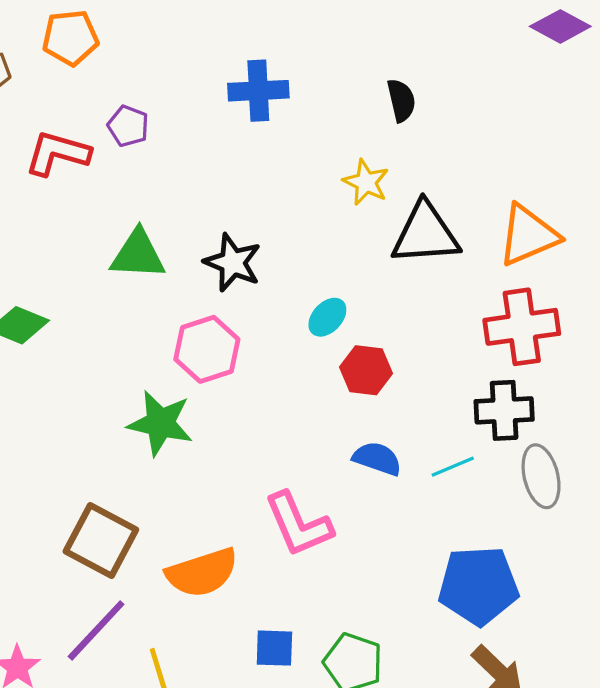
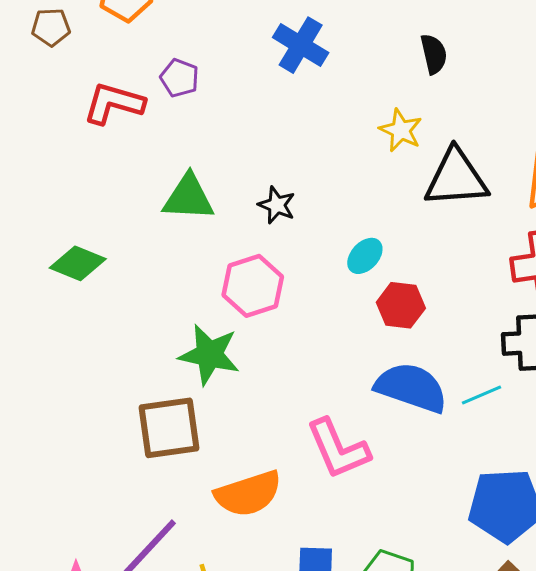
blue cross: (258, 91) -> (301, 45), turned 34
black star: (233, 263) -> (277, 205), size x0.7
blue semicircle: (377, 459) -> (411, 388), size x1.6
brown square: (101, 540) -> (169, 428), moved, turned -36

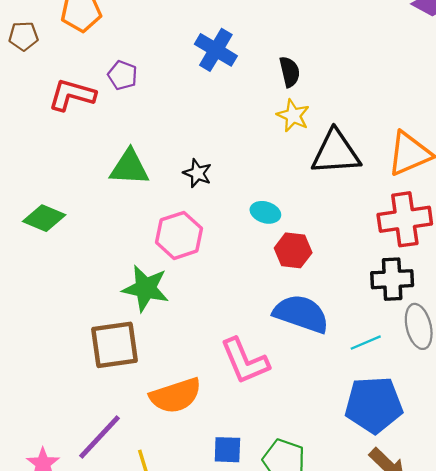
black semicircle: (434, 54) -> (290, 72), moved
cyan ellipse: (365, 256) -> (265, 212), turned 64
cyan line: (482, 395) -> (366, 343), moved

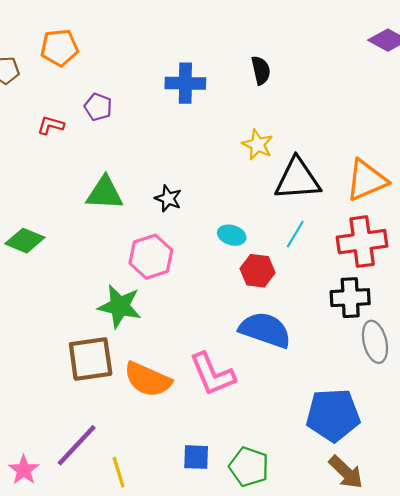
blue cross: (216, 50) -> (185, 83), turned -30
black semicircle: (290, 72) -> (261, 70), moved
red L-shape: (72, 95) -> (51, 125), size x0.6
cyan line: (366, 343) -> (295, 234), moved, turned -36
orange semicircle: (176, 396) -> (148, 379), moved, turned 42

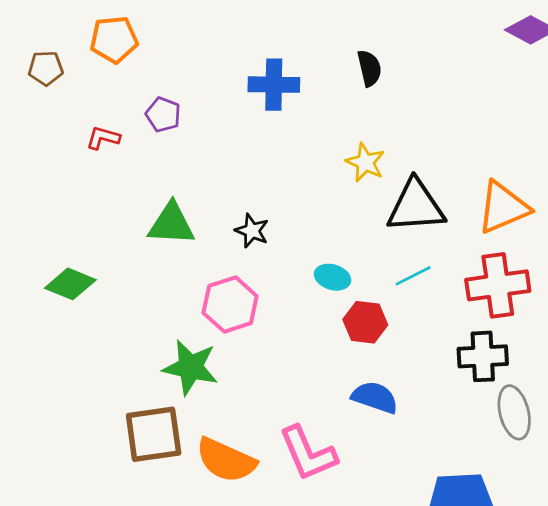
cyan line: (295, 234) -> (413, 276), turned 32
blue semicircle: (265, 330) -> (375, 397), size x0.7

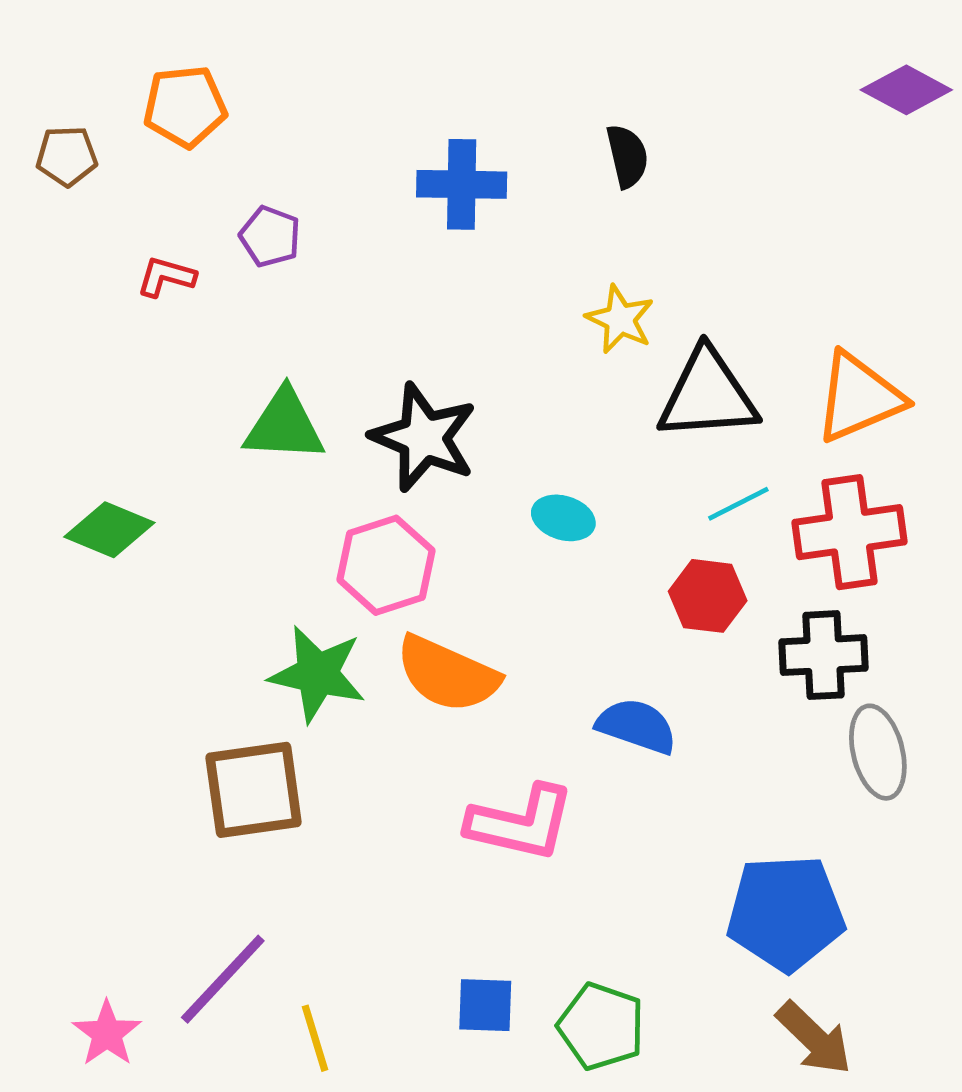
black star: (252, 231) -> (424, 437), size x1.8
cyan line: (413, 276) -> (738, 504), moved
red hexagon: (365, 322) -> (708, 596), moved
pink L-shape: (308, 453) -> (521, 823), turned -54
orange semicircle: (226, 460) -> (447, 674), moved

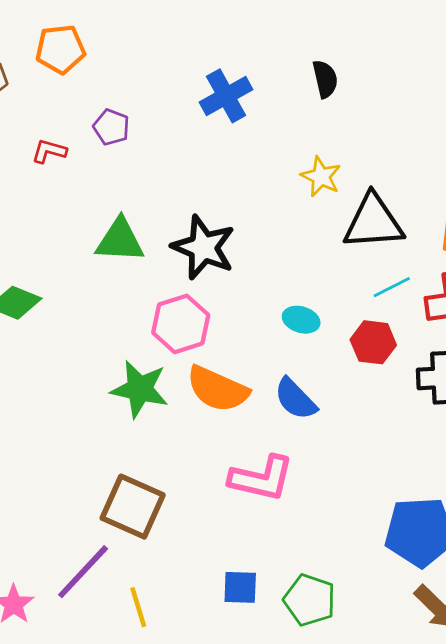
blue cross: (462, 184) -> (226, 96), turned -30
cyan ellipse: (563, 518) -> (301, 320), moved
blue semicircle: (637, 726) -> (295, 399), moved, turned -153
brown square: (254, 790) -> (133, 507), moved, turned 32

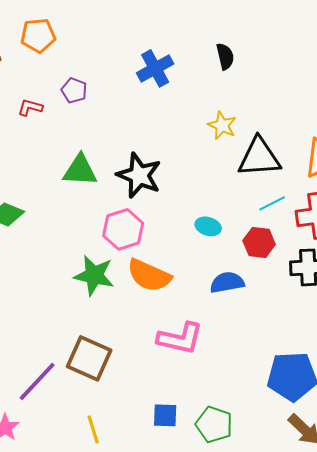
blue semicircle: (295, 399) -> (227, 282), moved, turned 124
purple line: (83, 572) -> (37, 381), moved

